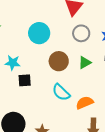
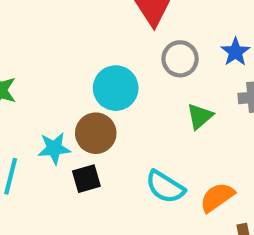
cyan circle: (39, 33) -> (116, 88), moved
brown circle: (59, 61) -> (96, 133), moved

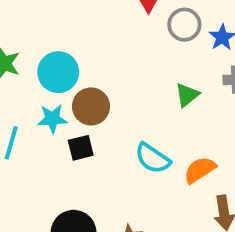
gray circle: (180, 59) -> (184, 25), moved
cyan circle: (116, 88) -> (58, 72), moved

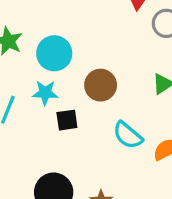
brown circle: (91, 106) -> (101, 85), moved

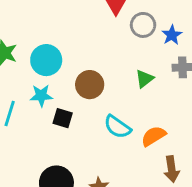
black square: (67, 120) -> (63, 118), turned 30

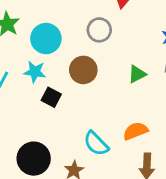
gray circle: (143, 25) -> (99, 30), moved
cyan semicircle: (117, 127) -> (96, 144), moved

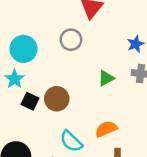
brown circle: (83, 70) -> (57, 99), moved
cyan star: (35, 72) -> (14, 79), turned 30

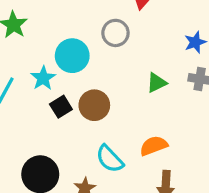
cyan circle: (24, 49) -> (72, 56), moved
black square: (30, 101) -> (61, 107), turned 30

